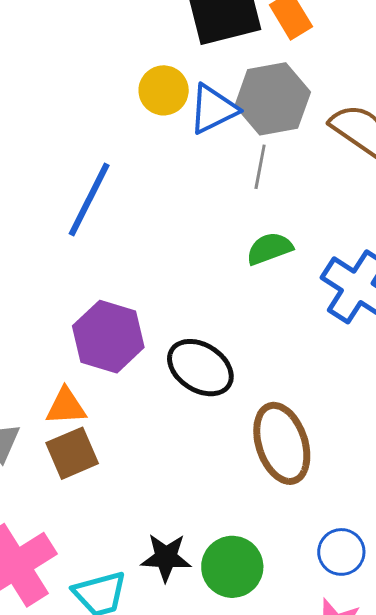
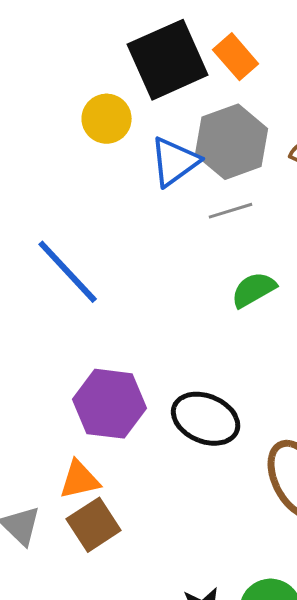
yellow circle: (164, 90) -> (107, 119), moved
gray line: (260, 167) -> (231, 211), turned 72
blue line: (89, 199) -> (68, 272), turned -60

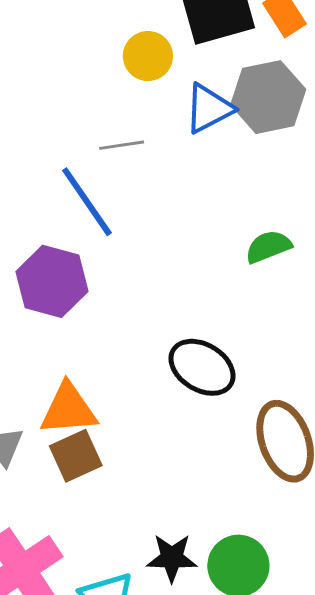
gray line: (231, 211) -> (122, 145), moved
purple hexagon: (110, 404) -> (52, 281), moved
orange triangle: (80, 480) -> (68, 409), size x1.4

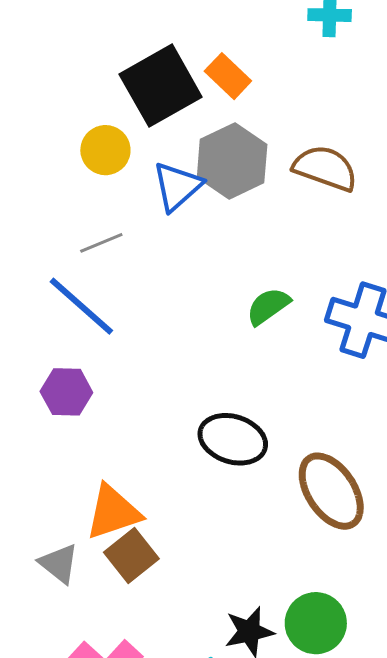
purple hexagon: (52, 281) -> (66, 392), size x0.7

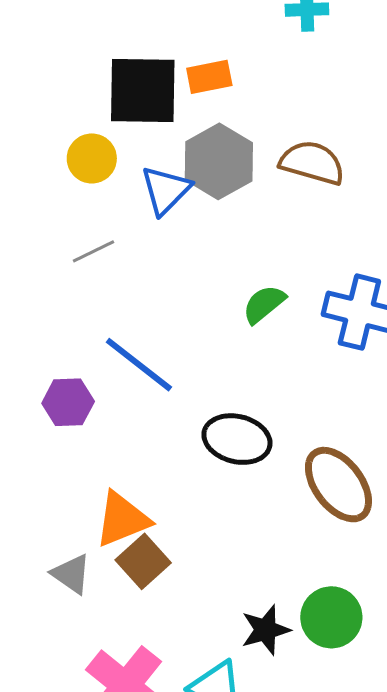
orange rectangle: (228, 76) -> (209, 77), turned -51
black square: (161, 86) -> (143, 91), turned 34
blue line: (81, 306) -> (139, 365), moved

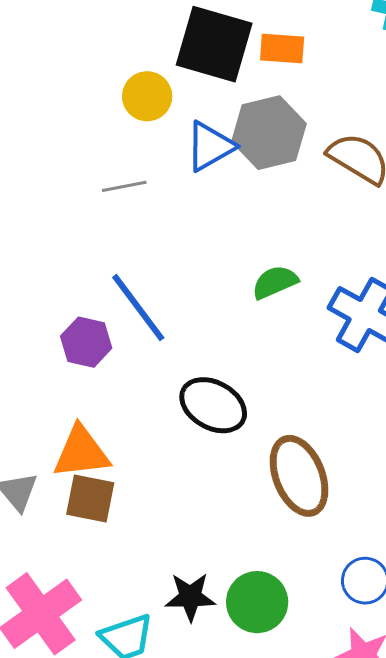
purple hexagon: (68, 402) -> (86, 342), moved
brown square: (143, 561) -> (90, 498), turned 38

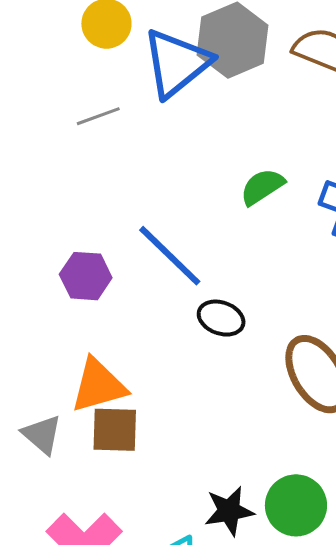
blue triangle: (210, 146) -> (177, 63), size x1.4
blue line: (138, 308) -> (170, 256), moved
black ellipse: (213, 405) -> (221, 318), size x0.7

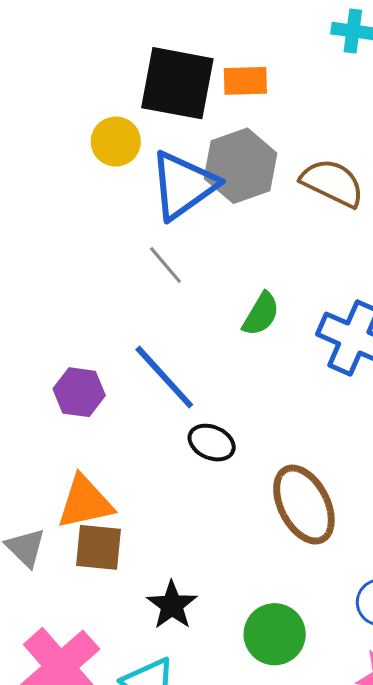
gray line: (98, 116) -> (165, 265), moved, turned 66
green semicircle: (262, 187) -> (261, 314), turned 150
black star: (229, 511) -> (172, 605), moved, turned -30

